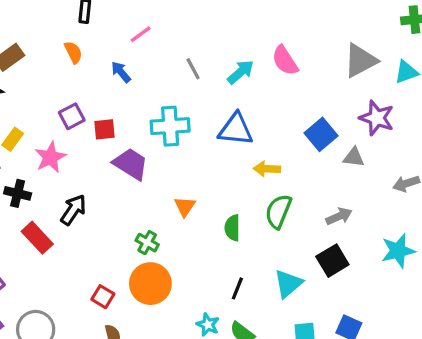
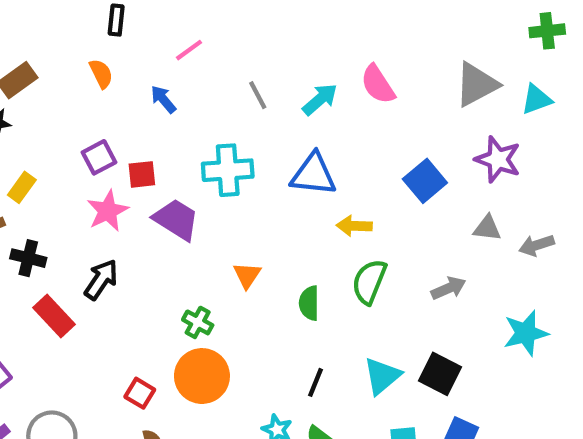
pink star: (50, 157) -> (108, 211), moved
gray triangle: (354, 157) -> (487, 228), moved
black square: (332, 261) -> (440, 374), moved, turned -32

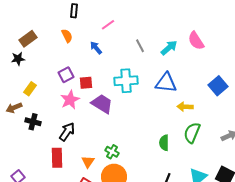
orange triangle: (247, 275) -> (88, 162), moved
red rectangle: (54, 316) -> (57, 158), moved, turned 42

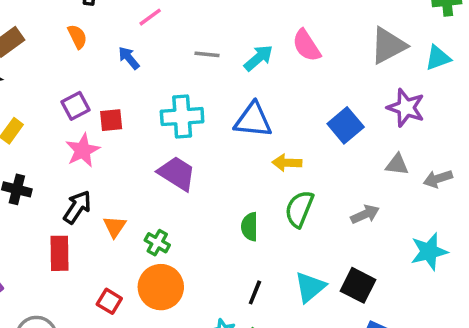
gray line: (140, 46) -> (207, 54), turned -56
purple trapezoid: (102, 104) -> (177, 173), moved
orange triangle: (88, 162) -> (115, 227), moved

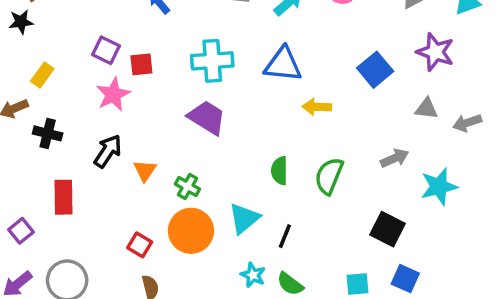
purple square: (76, 106) -> (106, 50), turned -36
green semicircle: (299, 209) -> (329, 176), moved
cyan star: (429, 252) -> (439, 187), moved
red rectangle: (60, 253) -> (64, 197), moved
cyan triangle: (310, 287) -> (244, 218), moved

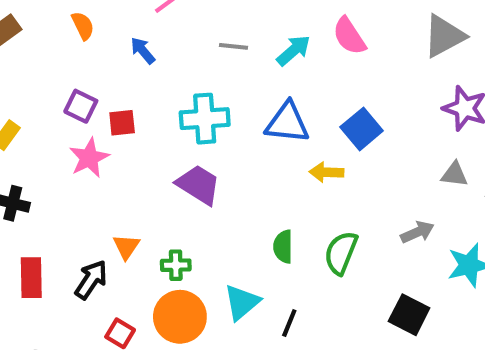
blue square: (375, 70) -> (362, 129), moved
black arrow: (108, 151) -> (91, 280), moved
green cross: (187, 187) -> (176, 265), turned -30

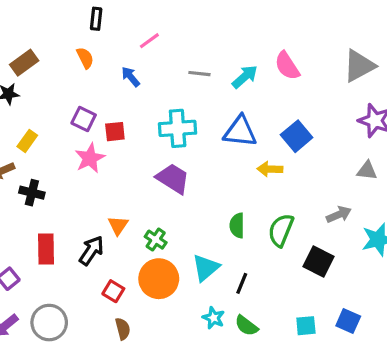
green cross: (176, 265) -> (156, 240), turned 35
black square: (409, 315) -> (318, 261), moved

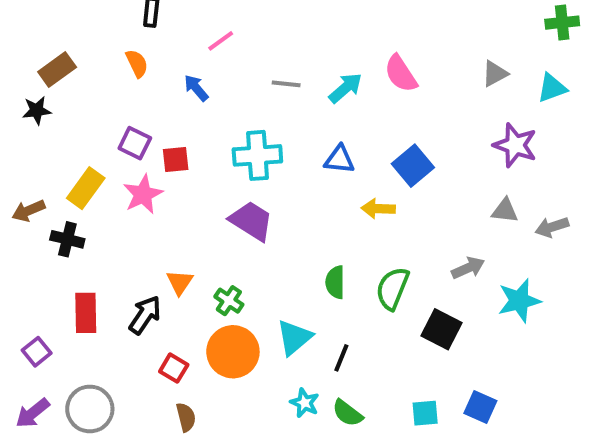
gray triangle: (359, 66) -> (495, 74), size x0.6
blue triangle: (240, 132) -> (339, 160), size x0.7
yellow rectangle: (27, 141) -> (86, 188), moved, size x1.4

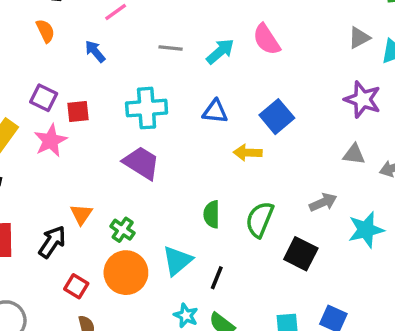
gray triangle: (495, 74) -> (359, 38), moved

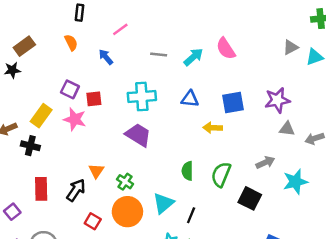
purple star: (363, 99) -> (277, 100), moved, turned -30
blue square: (277, 117) -> (233, 103), turned 30
pink star: (50, 141) -> (75, 119), turned -30

